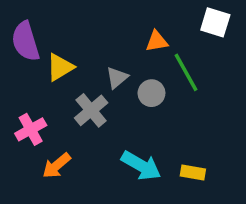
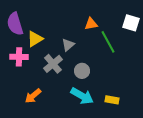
white square: (215, 22) -> (131, 23), moved
gray circle: (151, 93) -> (82, 71), moved
pink cross: (31, 129) -> (19, 57), moved, turned 30

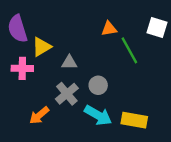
gray triangle: (68, 45) -> (69, 62), moved, turned 40
gray cross: (53, 64) -> (67, 94), moved
yellow rectangle: (112, 100) -> (134, 120), size x1.5

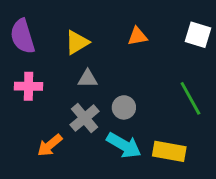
yellow triangle: (42, 47) -> (77, 42), moved
green line: (129, 50) -> (190, 98), moved

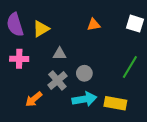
yellow triangle: (77, 42) -> (41, 29), moved
green line: (190, 98) -> (130, 67), turned 60
cyan arrow: (124, 145) -> (84, 99), turned -40

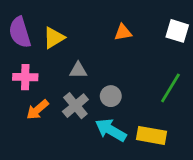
orange arrow: (34, 99) -> (37, 110), moved
cyan arrow: (84, 99) -> (111, 130), turned -140

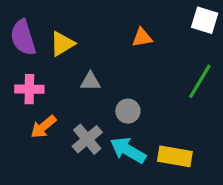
white square: (177, 31) -> (205, 20), moved
green line: (170, 88) -> (200, 81), moved
gray cross: (75, 106) -> (87, 139), moved

